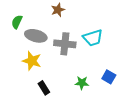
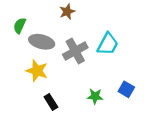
cyan trapezoid: (93, 38) -> (108, 44), turned -45
gray cross: (65, 44) -> (75, 51), turned -35

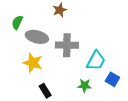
cyan trapezoid: (108, 44) -> (96, 61), moved
gray cross: (75, 51) -> (67, 45), turned 30

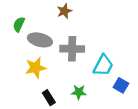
yellow star: (33, 63) -> (36, 68), turned -30
green star: (85, 86) -> (79, 92), moved

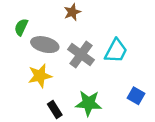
gray cross: (72, 49) -> (81, 55), turned 35
cyan trapezoid: (103, 65) -> (116, 51), moved
green star: (79, 92) -> (89, 103), size x1.5

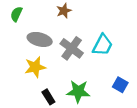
green semicircle: (21, 27) -> (16, 14), moved

